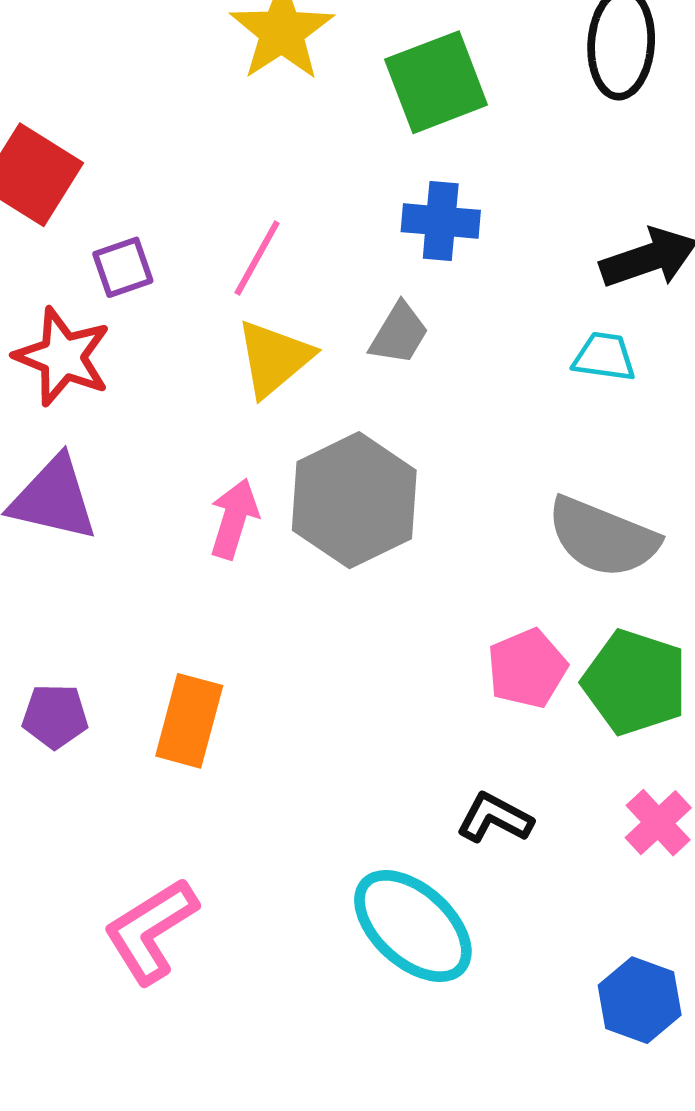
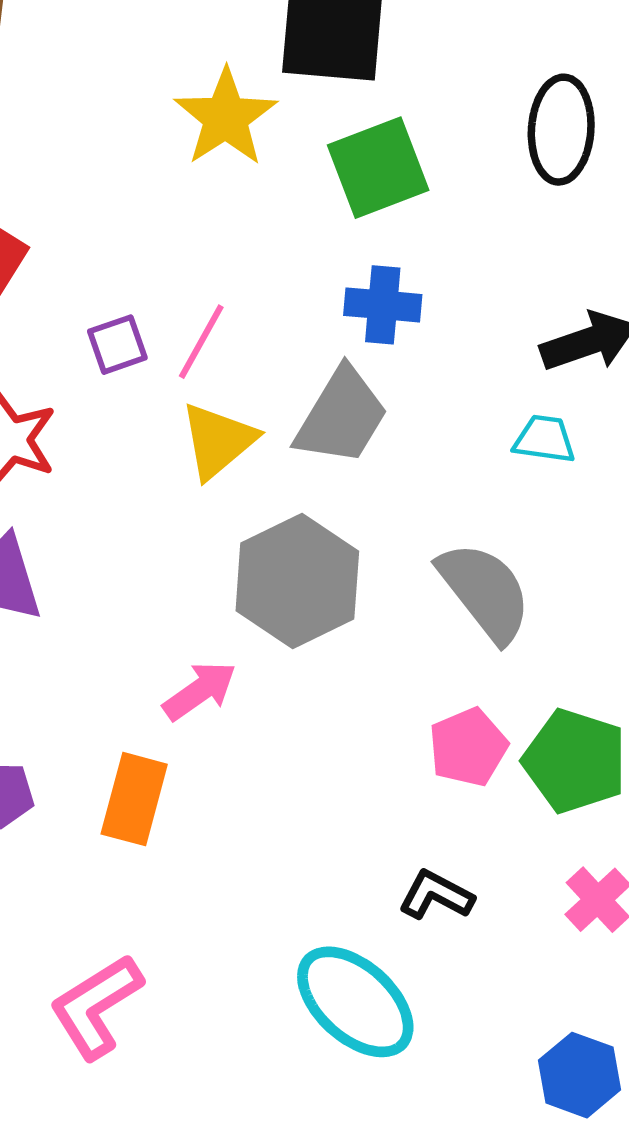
purple square: (123, 267) -> (117, 345), moved
gray trapezoid: (399, 334) -> (342, 416), size x1.6
pink arrow: (234, 519) -> (200, 691), moved, turned 38
gray semicircle: (603, 537) -> (485, 592), moved, turned -150

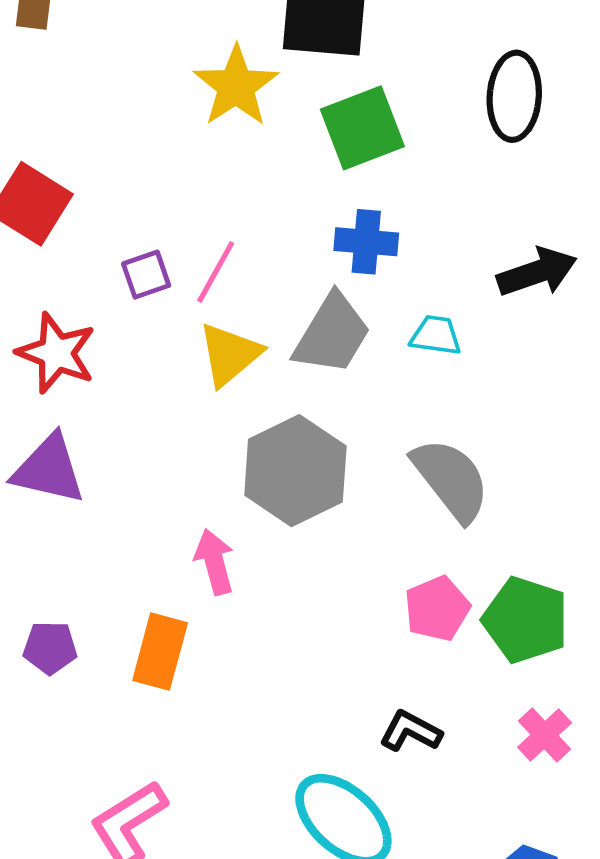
cyan trapezoid: (544, 439) -> (436, 335), moved
pink arrow: (200, 691) -> (214, 562), turned -70

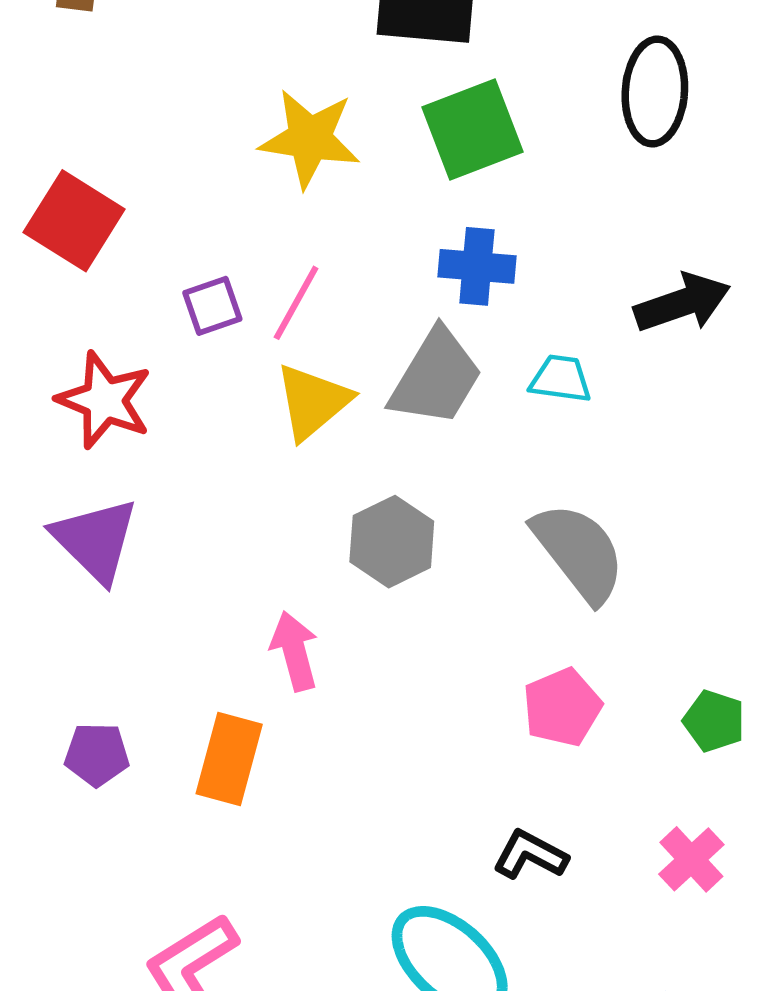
yellow star: (236, 86) -> (310, 139), moved, turned -30
purple triangle: (49, 469) -> (95, 540), turned 32
gray hexagon: (295, 471) -> (392, 542), size x0.7
green pentagon: (526, 620) -> (714, 721), moved, size x0.6

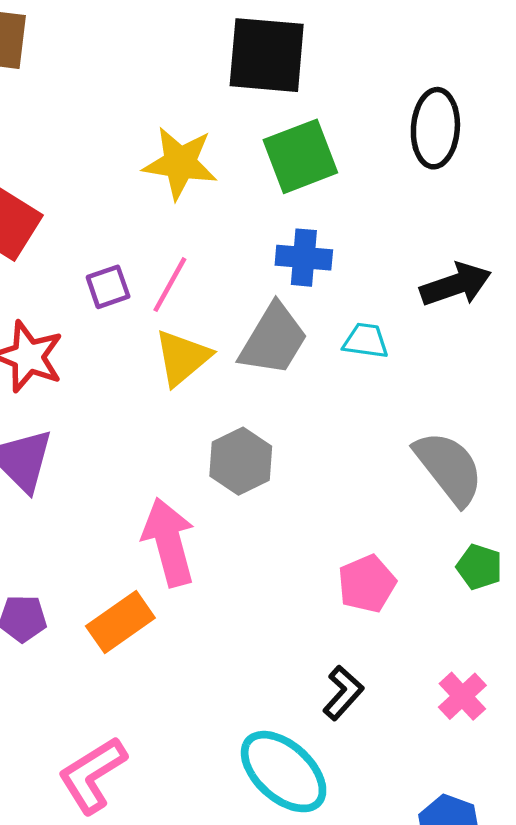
gray semicircle: (579, 552) -> (449, 468), moved
pink arrow: (295, 651) -> (169, 542), size x1.5
green pentagon: (714, 721) -> (479, 567), moved
orange rectangle: (229, 759) -> (120, 622), turned 40
black L-shape: (530, 855) -> (343, 693), turned 104

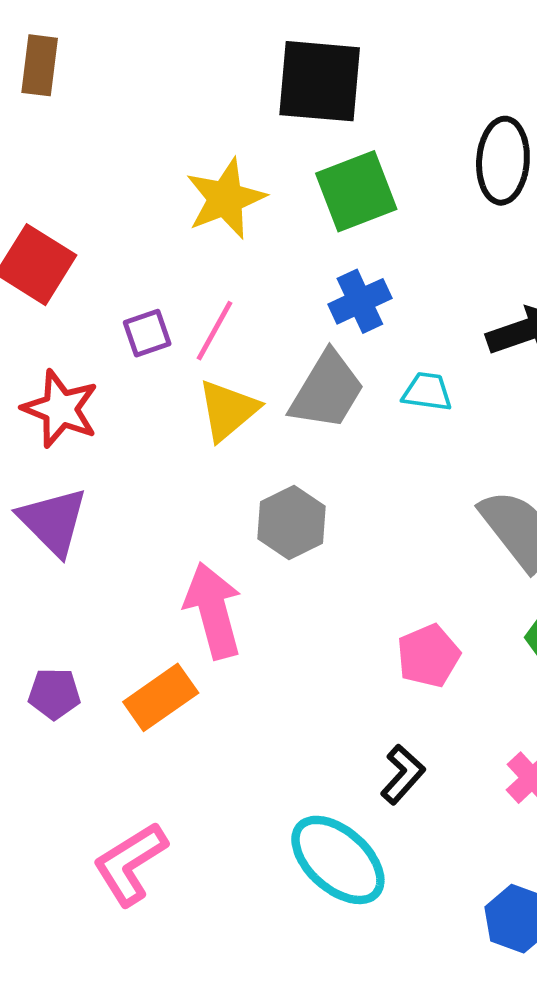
yellow star: (180, 163) -> (225, 199), turned -30
blue cross: (304, 258) -> (360, 301), turned -30

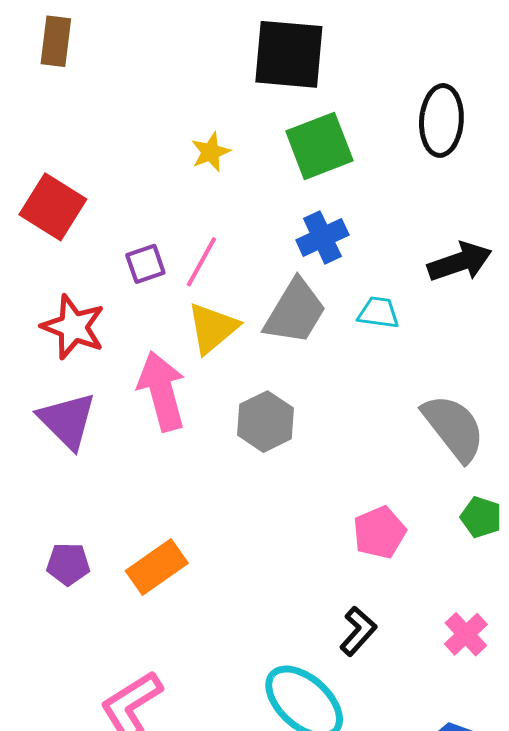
yellow star: (225, 199) -> (211, 152), size x0.6
pink arrow: (213, 611) -> (162, 391), moved

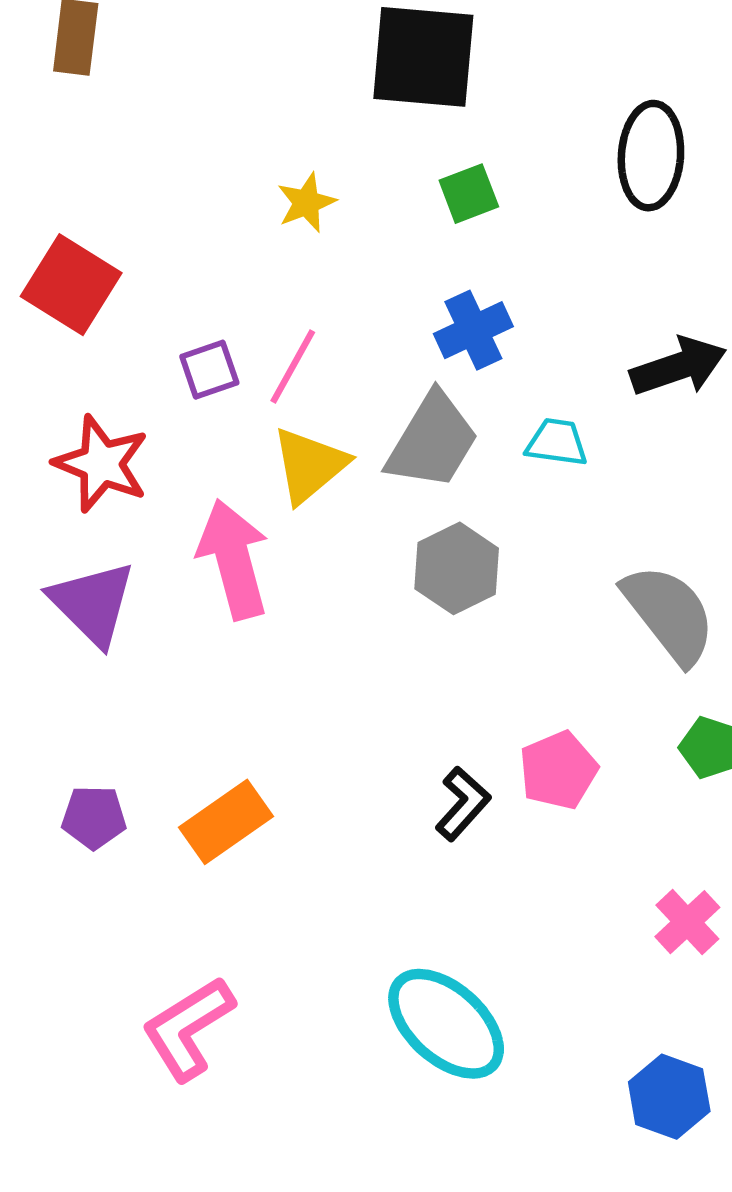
green square: (319, 146) -> (469, 194), size x0.6
gray hexagon: (265, 422) -> (457, 568), moved
black L-shape: (358, 631) -> (463, 804), moved

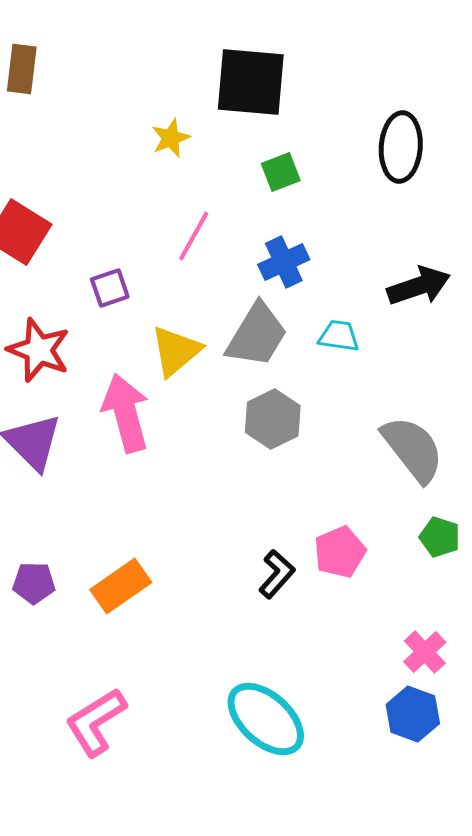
yellow star: (306, 203) -> (171, 138), moved
pink line: (293, 367) -> (194, 236), moved
blue hexagon: (669, 1097) -> (413, 714), moved

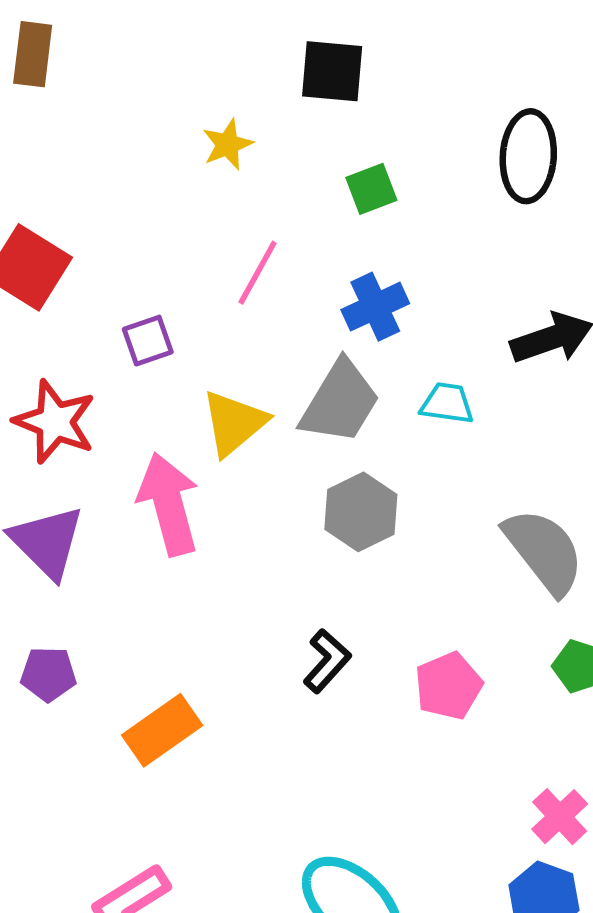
black square: (251, 82) -> (332, 71), size x0.7
black L-shape: (277, 574) -> (327, 661), moved
purple pentagon: (34, 583) -> (48, 674), moved

